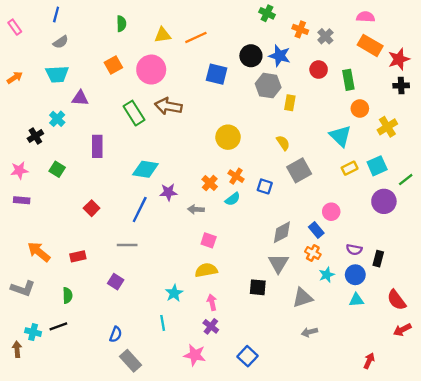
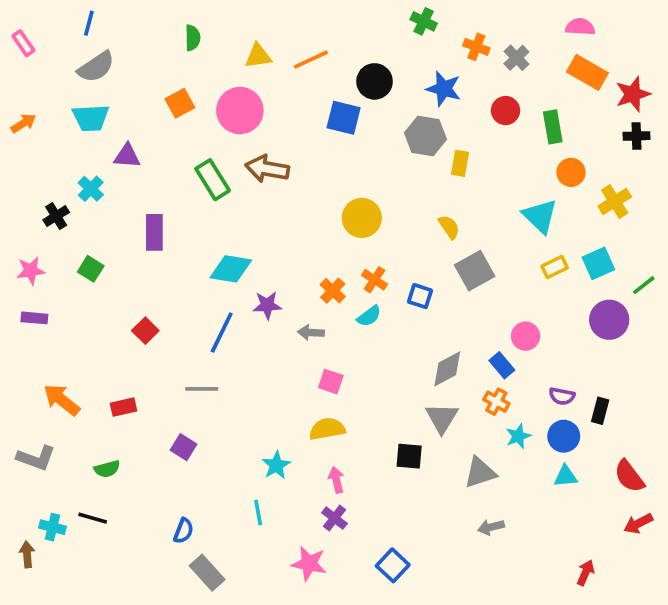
gray semicircle: (61, 42) -> (96, 67), size x1.5
black circle: (251, 56) -> (375, 81), moved
green semicircle: (67, 295) -> (107, 469), turned 77
black line: (58, 326) -> (93, 518), turned 36

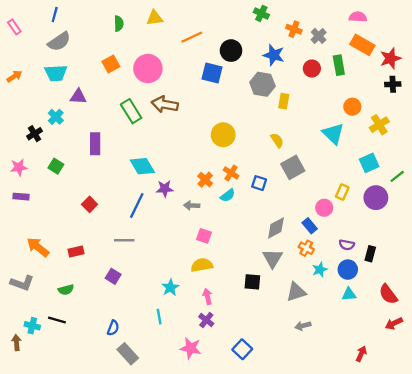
yellow triangle: (258, 56) -> (155, 18), moved
green rectangle: (553, 127) -> (339, 65), moved
yellow rectangle: (555, 267) -> (342, 192), moved, turned -40
cyan diamond: (231, 269) -> (142, 166), turned 50

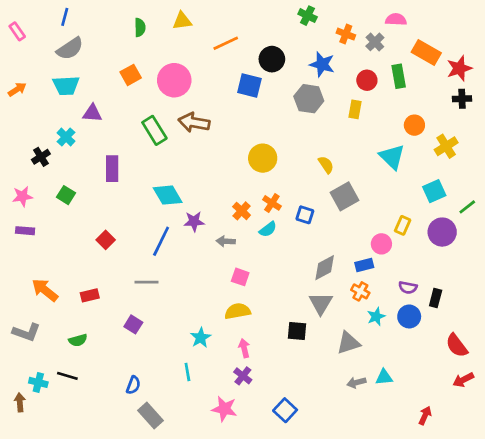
pink semicircle: (358, 17) -> (396, 20), moved
yellow rectangle: (284, 101) -> (355, 109), moved
blue rectangle: (310, 226) -> (364, 265), turned -64
cyan triangle: (349, 294) -> (384, 377), moved

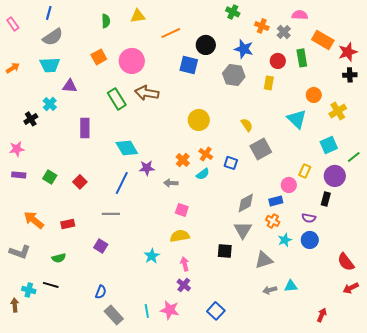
green square: (66, 195) -> (50, 177), moved
black rectangle: (436, 298) -> (326, 199), moved
cyan line: (187, 372) -> (147, 311), moved

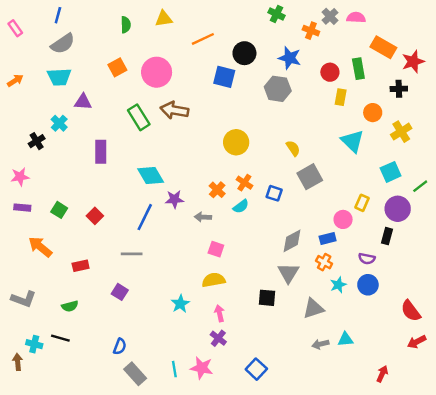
gray cross: (284, 32) -> (330, 16), moved
black cross: (350, 75) -> (399, 89), moved
yellow rectangle: (269, 83) -> (341, 97), moved
orange arrow: (34, 220) -> (40, 247), moved

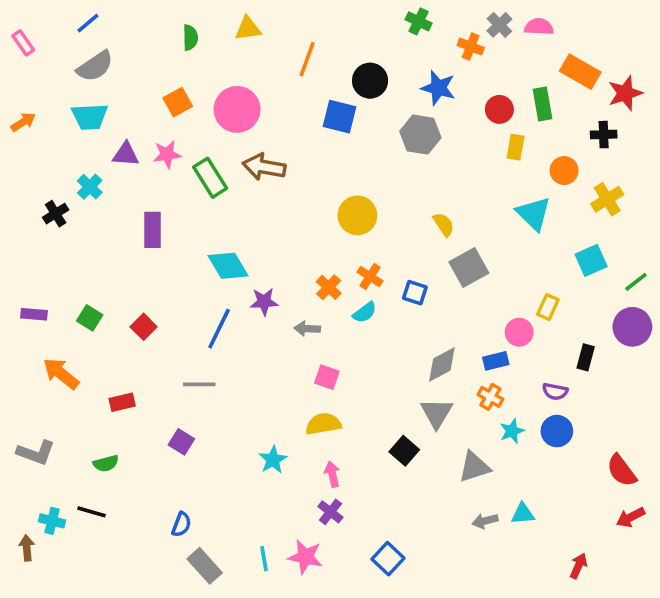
blue line: (58, 15) -> (88, 23), turned 35
orange line: (203, 39) -> (307, 59), turned -45
pink star: (20, 177) -> (167, 154), moved
purple circle: (398, 209) -> (632, 327), moved
black square: (267, 298) -> (404, 451), turned 36

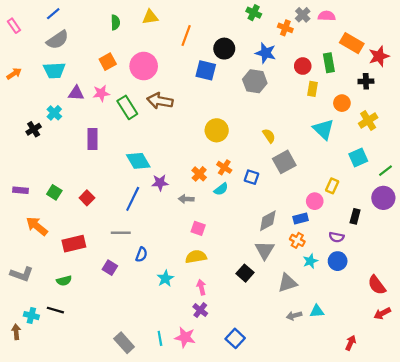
red rectangle: (122, 402) -> (74, 244), size x1.5
blue semicircle: (181, 524) -> (141, 255), moved

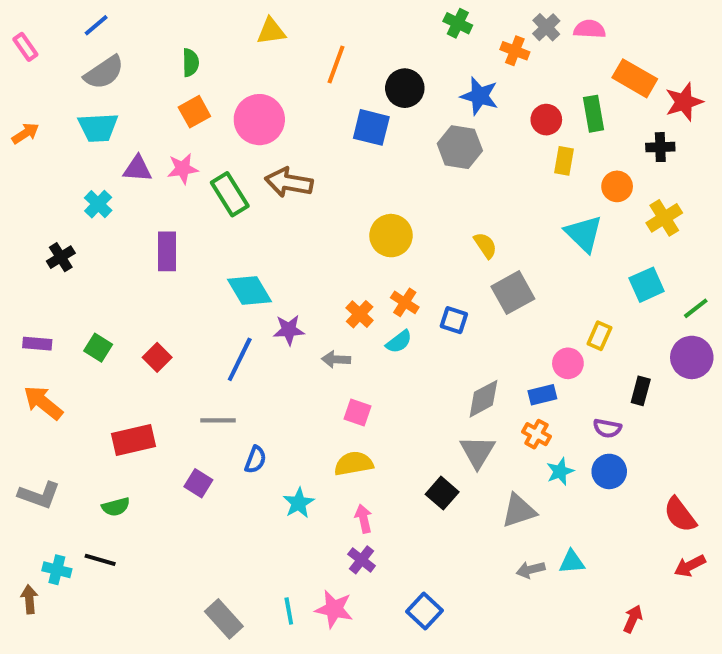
green semicircle: (115, 22) -> (191, 63), moved
black cross: (34, 129) -> (61, 257), moved
orange arrow: (37, 226) -> (43, 403), moved

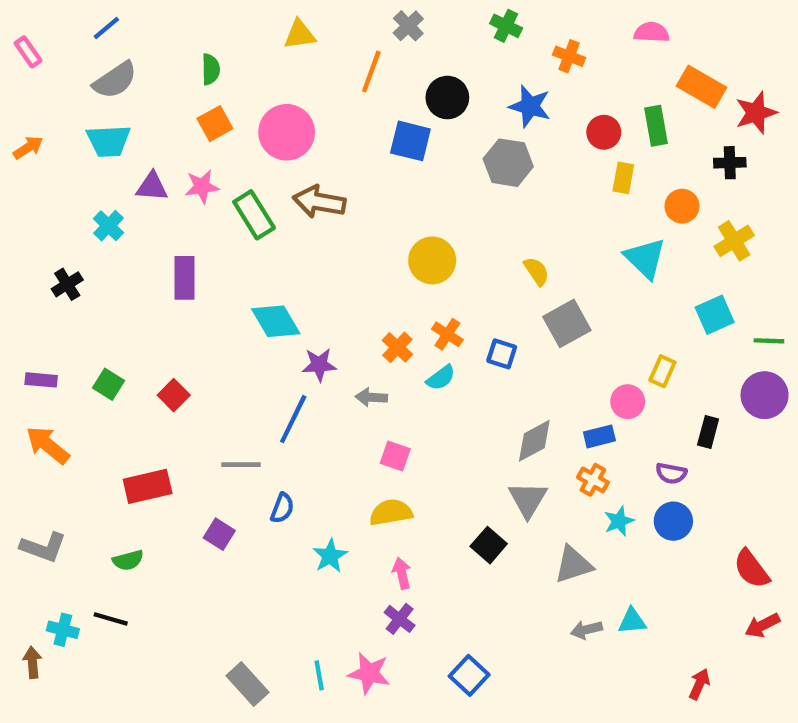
gray cross: (546, 27) -> (408, 26), moved
green line: (696, 308) -> (769, 341), turned 40
blue line: (240, 359) -> (293, 419), moved

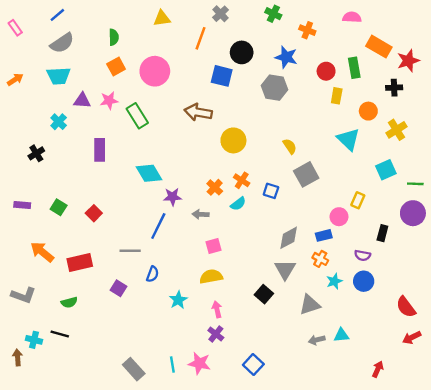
brown arrow: (319, 202) -> (198, 112), moved
orange arrow: (48, 445) -> (42, 252), moved
pink square: (395, 456) -> (213, 246), turned -35

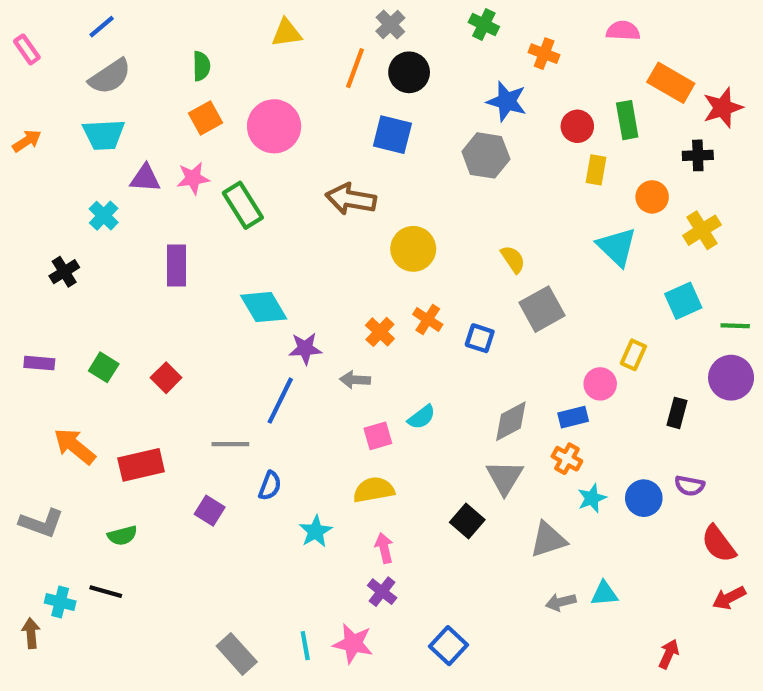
black circle: (242, 52) -> (409, 72), moved
cyan semicircle: (238, 204) -> (422, 417), moved
purple semicircle: (362, 255) -> (690, 486), moved

